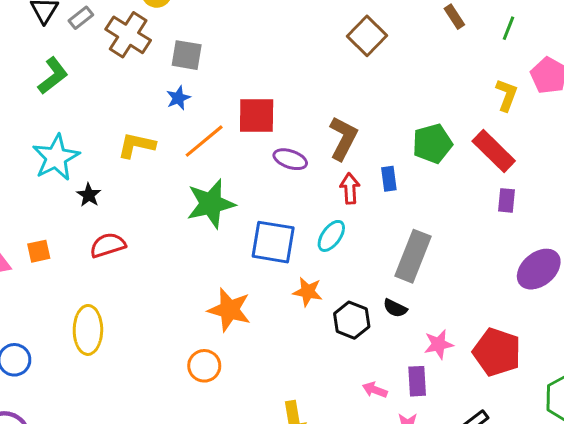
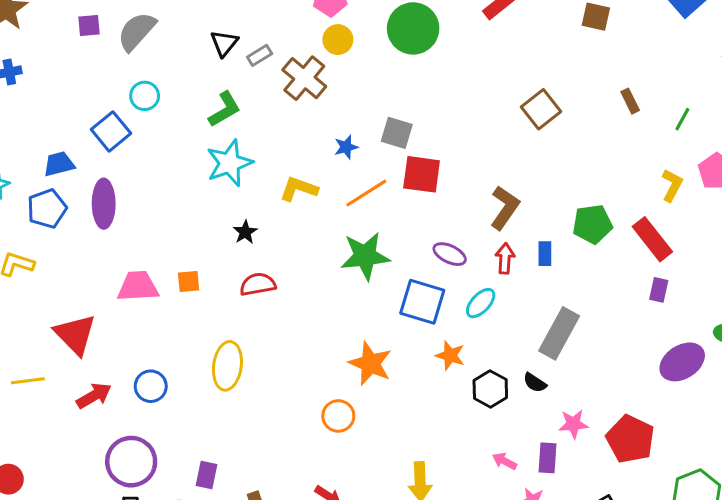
gray square: (187, 55) -> (397, 133), moved
cyan star: (56, 157) -> (229, 163), moved
purple ellipse: (290, 159) -> (450, 254), moved

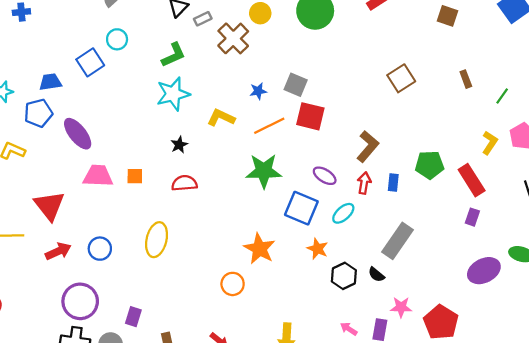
purple ellipse: (104, 204) -> (78, 134), moved, turned -44

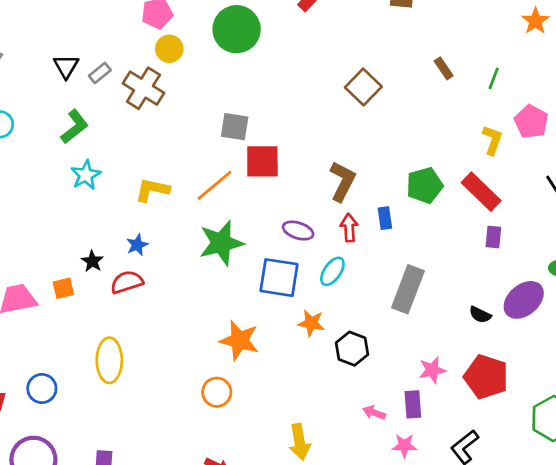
blue star: (258, 91) -> (137, 245), moved
cyan star: (173, 94) -> (86, 175), size x0.7
black star: (179, 145) -> (92, 261), moved
black semicircle: (376, 275) -> (480, 315), moved

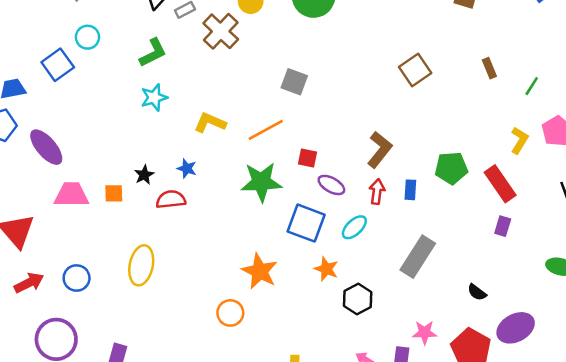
red square: (262, 161) -> (308, 158), moved, size x0.6
blue star: (137, 245) -> (187, 168), turned 30
purple ellipse: (524, 300) -> (516, 328), moved

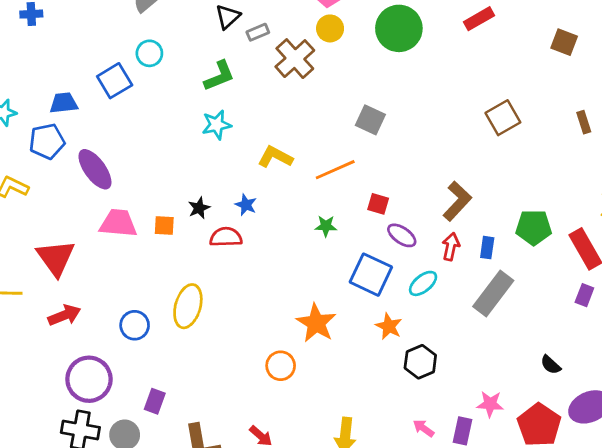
green star: (261, 182) -> (326, 226), size x0.5
gray rectangle: (418, 257) -> (493, 293), moved
blue circle: (77, 278) -> (135, 325), moved

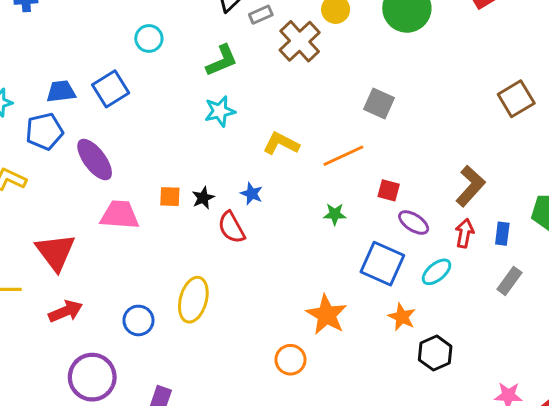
blue square: (115, 81) -> (111, 89), moved
orange square: (164, 225) -> (170, 197), moved
red semicircle: (226, 237) -> (231, 227), turned -116
gray rectangle: (493, 293) -> (509, 281), size x0.6

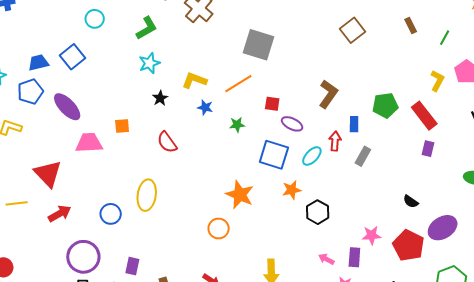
gray square: (379, 103) -> (259, 45), size x1.5
blue star: (252, 194) -> (205, 107), moved
black star: (203, 198) -> (160, 98), moved
red arrow: (465, 233) -> (335, 141), moved
orange star: (402, 317) -> (292, 190), turned -30

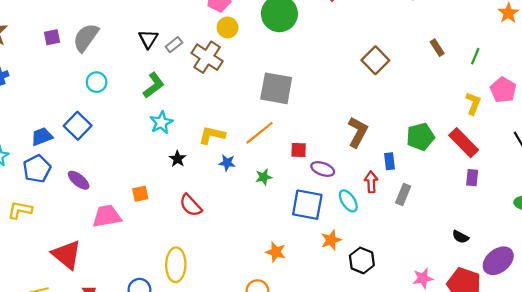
purple ellipse: (67, 107) -> (79, 180), size x0.7
cyan ellipse: (312, 156) -> (348, 201), turned -70
orange star: (240, 195) -> (276, 252), size x0.7

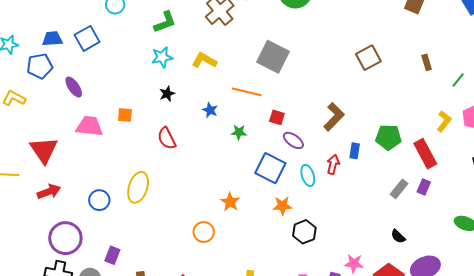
orange line: (260, 133) -> (247, 92), turned 36
yellow L-shape: (212, 135) -> (204, 60), moved
gray rectangle: (403, 194) -> (399, 189), moved

